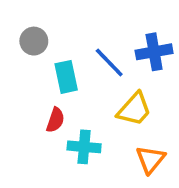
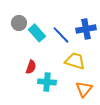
cyan rectangle: (66, 77) -> (37, 33), moved, turned -30
yellow trapezoid: (134, 109) -> (75, 61), turned -115

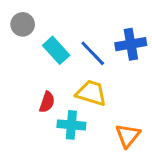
gray circle: (19, 23) -> (23, 24), moved
yellow trapezoid: (75, 61) -> (91, 93), moved

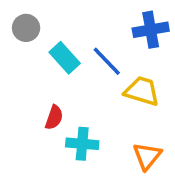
blue cross: (131, 44) -> (151, 30), moved
yellow trapezoid: (91, 93) -> (142, 91), moved

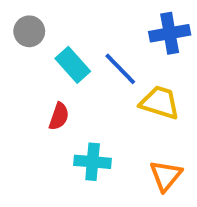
red semicircle: (54, 117) -> (59, 116), moved

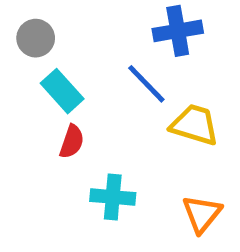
blue cross: (170, 33) -> (178, 31), moved
cyan rectangle: (73, 65) -> (62, 91), moved

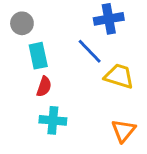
cyan rectangle: (62, 91) -> (38, 56), turned 30
cyan cross: (113, 197) -> (53, 120), moved

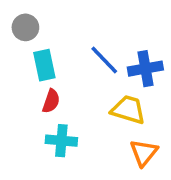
blue cross: (109, 19) -> (145, 69), moved
yellow trapezoid: (119, 76) -> (128, 110), moved

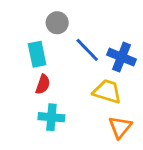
gray circle: (25, 27) -> (57, 23), moved
blue cross: (145, 69) -> (122, 57), turned 32

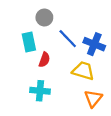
red semicircle: (43, 84) -> (44, 60), moved

